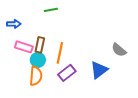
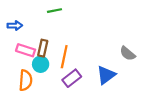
orange semicircle: (36, 76) -> (26, 80), moved

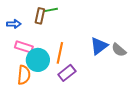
brown rectangle: (43, 48) -> (40, 16), moved
cyan circle: (41, 64) -> (38, 60), size x1.5
blue triangle: (106, 75) -> (99, 46), moved

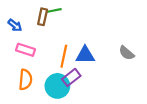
blue arrow: (14, 24) -> (15, 25), turned 40
blue triangle: (99, 46) -> (85, 55), moved, turned 36
cyan circle: (38, 60) -> (57, 86), moved

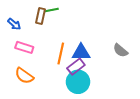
purple rectangle: (71, 77) -> (76, 67), moved
orange semicircle: (25, 80) -> (24, 76), turned 120
cyan circle: (57, 86) -> (78, 82), moved

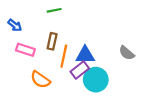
brown rectangle: (41, 16) -> (52, 41), moved
orange semicircle: (24, 76) -> (40, 80), moved
cyan circle: (78, 82) -> (96, 80), moved

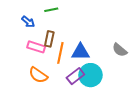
blue arrow: (15, 25) -> (28, 22), moved
pink rectangle: (25, 50) -> (36, 47), moved
purple rectangle: (80, 70) -> (75, 76), moved

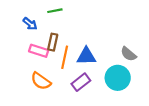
cyan circle: (91, 75) -> (118, 78), moved

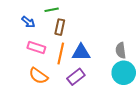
brown rectangle: (53, 42) -> (60, 27), moved
gray semicircle: (128, 54) -> (121, 50), turned 42
cyan circle: (118, 78) -> (124, 73), moved

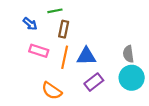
orange semicircle: (38, 76) -> (52, 91), moved
purple rectangle: (76, 77) -> (94, 82), moved

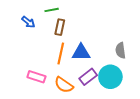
pink rectangle: (39, 51) -> (36, 77), moved
cyan circle: (132, 78) -> (110, 77), moved
orange semicircle: (52, 91) -> (64, 85), moved

